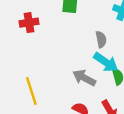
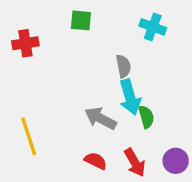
cyan arrow: (106, 62) -> (130, 97), turned 40

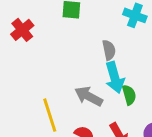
red cross: (25, 43) -> (22, 30), turned -30
yellow line: (29, 136) -> (50, 115), moved

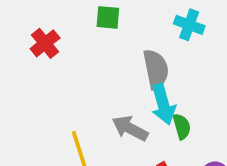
gray semicircle: (109, 50) -> (156, 69), size x1.5

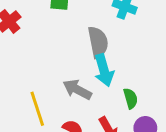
green semicircle: (182, 126) -> (131, 98), moved

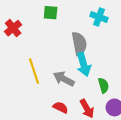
yellow line: (37, 109) -> (34, 71), moved

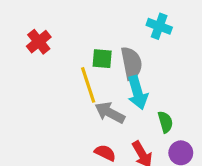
green square: (51, 13) -> (102, 59), moved
yellow line: (34, 71) -> (88, 85), moved

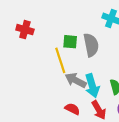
red cross: (39, 42) -> (25, 30), turned -35
cyan arrow: (138, 93) -> (92, 86), moved

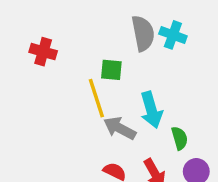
gray semicircle: (91, 45) -> (143, 33), moved
cyan arrow: (92, 86) -> (151, 110), moved

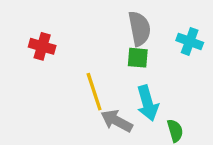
cyan cross: (173, 35) -> (190, 41), moved
green square: (111, 70) -> (138, 58), moved

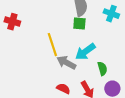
red cross: (42, 46) -> (12, 22), moved
cyan arrow: (148, 103) -> (85, 52), turned 70

